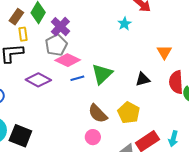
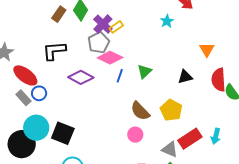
yellow rectangle: (23, 34) -> (116, 27), moved, turned 64
green triangle: (102, 74) -> (144, 71), size x0.7
blue line: (77, 78) -> (120, 76), turned -56

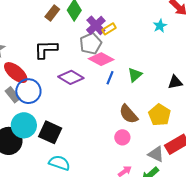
blue circle: (39, 93) -> (28, 91), size x1.6

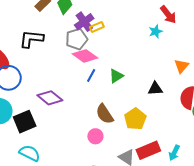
cyan star: (160, 26) -> (156, 31), moved
purple diamond: (71, 77) -> (50, 98), moved
black square: (50, 132) -> (25, 122), turned 35

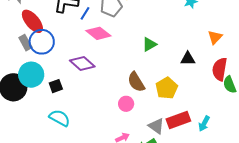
pink diamond: (85, 56) -> (98, 33), moved
blue line: (91, 76) -> (85, 13), moved
black square: (25, 122) -> (56, 86), size x0.6

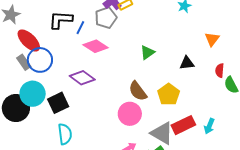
red semicircle: (220, 69) -> (220, 70), size x0.6
black square: (56, 86) -> (58, 103), size x1.5
pink circle: (126, 104) -> (130, 114), size x1.5
cyan semicircle: (60, 118) -> (65, 134), turned 60
gray triangle: (156, 126) -> (162, 133), size x1.4

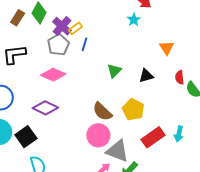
blue line: (80, 28) -> (85, 44), moved
green triangle: (147, 52) -> (114, 71), moved
gray triangle: (162, 133) -> (118, 151), moved

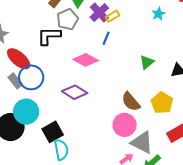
cyan star: (134, 20) -> (158, 14), moved
blue line: (85, 44) -> (106, 38), moved
gray pentagon: (58, 45) -> (68, 19), moved
black square: (26, 137) -> (53, 132), moved

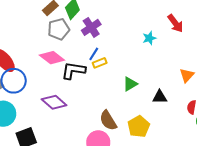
yellow rectangle: (112, 16) -> (100, 63), moved
black L-shape: (49, 36) -> (73, 70), moved
pink diamond: (86, 60) -> (52, 58), moved

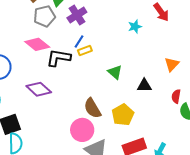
green triangle: (130, 84) -> (115, 72), turned -49

